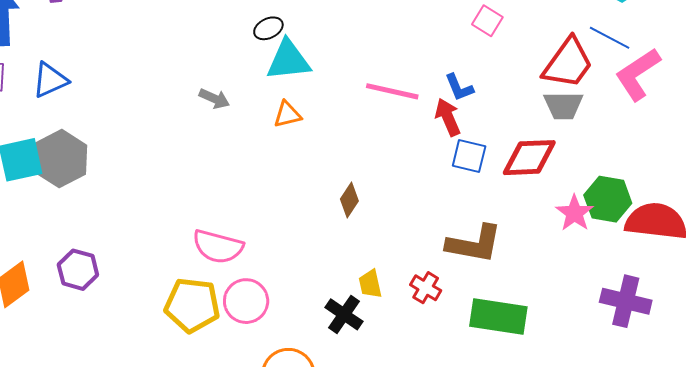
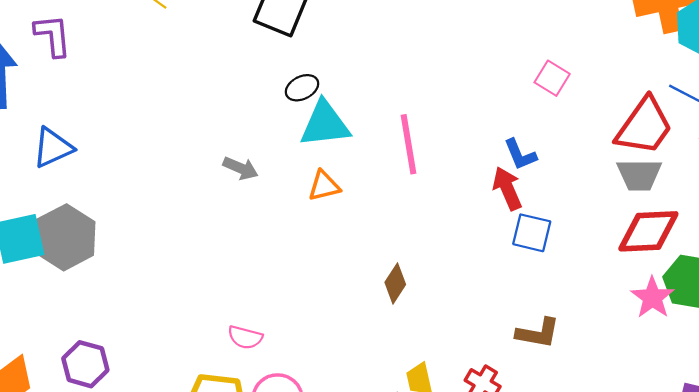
pink line: (392, 91) -> (408, 144), moved, turned 68
red diamond: (529, 158) -> (648, 231), moved
brown L-shape: (474, 244) -> (538, 333), size x0.7
pink semicircle: (218, 247) -> (245, 337), size x0.6

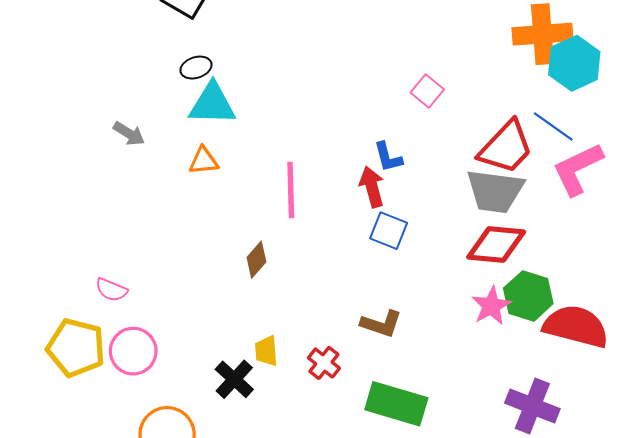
pink line: (408, 144) -> (291, 190), moved
gray trapezoid: (639, 175) -> (495, 191), size x1.4

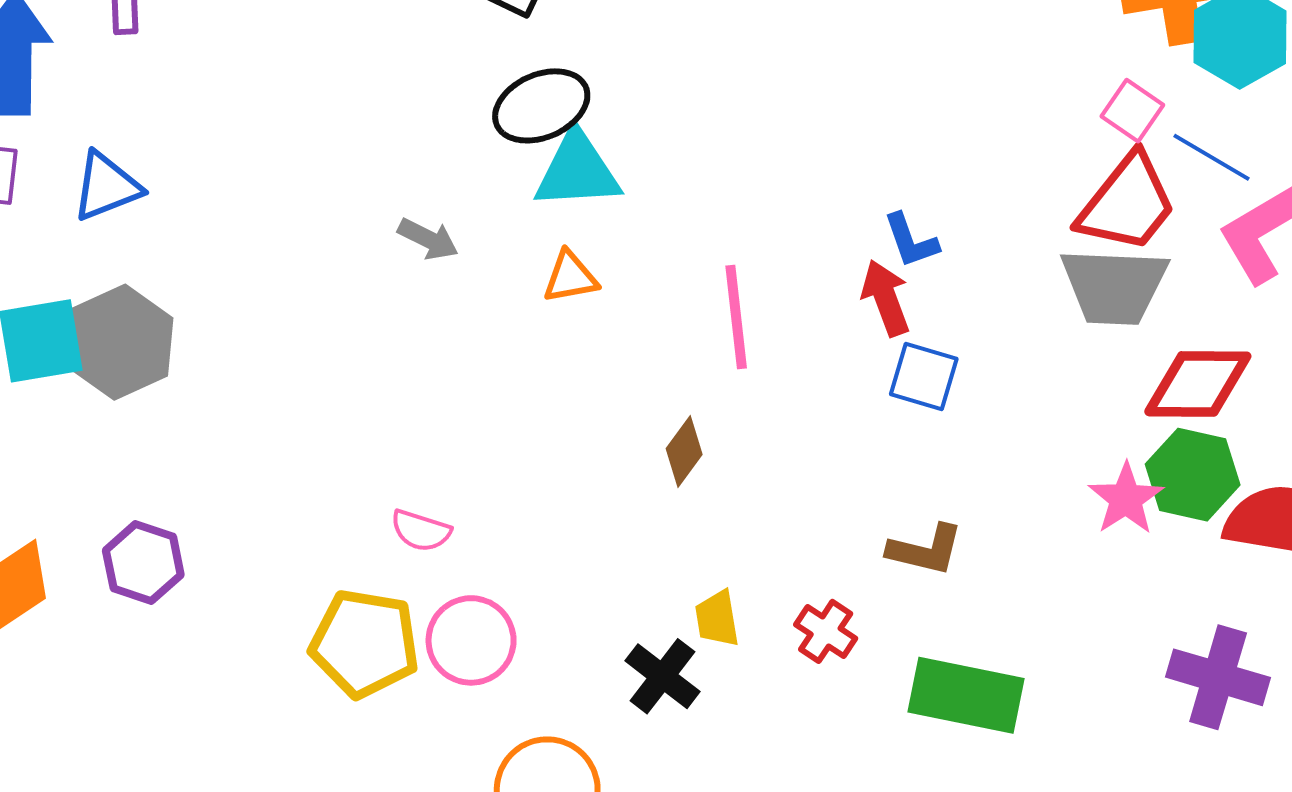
black ellipse: (196, 68) -> (541, 106), size x1.6
pink square: (427, 91) -> (1132, 111), moved
red diamond: (496, 244) -> (1198, 384), moved

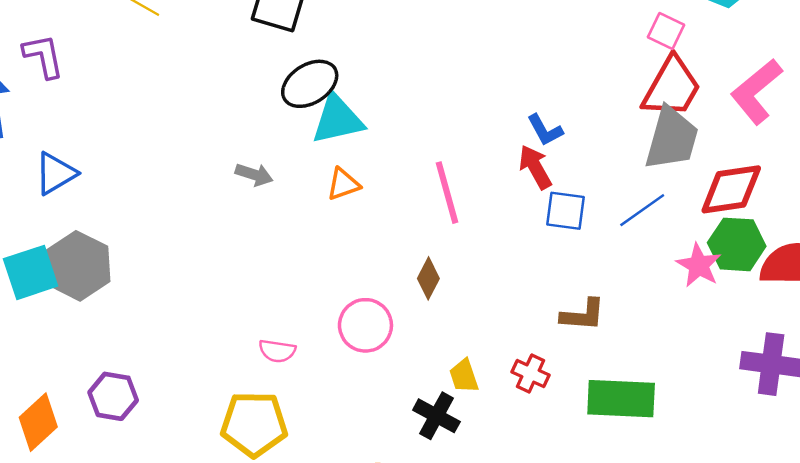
blue line: (1212, 157) -> (642, 210), moved, turned -57
gray trapezoid: (1114, 286) -> (672, 138), turned -68
pink circle: (471, 640) -> (365, 325), moved

